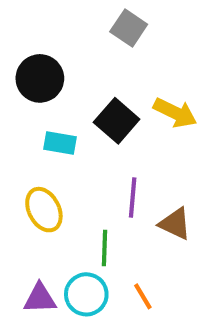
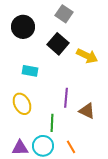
black circle: (40, 78) -> (23, 27), moved
black square: (117, 121) -> (58, 44), moved

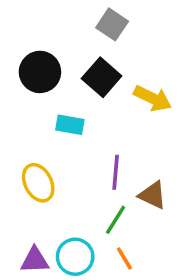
black circle: (23, 27) -> (40, 72), moved
cyan rectangle: (30, 71) -> (70, 125), moved
green line: (52, 123) -> (116, 220), moved, turned 30

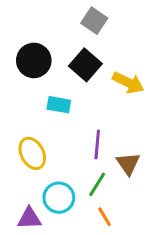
brown triangle: (153, 195) -> (128, 164), turned 30
cyan circle: (75, 257) -> (59, 198), moved

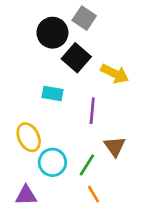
black circle: (34, 60) -> (52, 33), moved
purple line: (97, 145) -> (92, 111), moved
cyan circle: (59, 198) -> (52, 162), moved

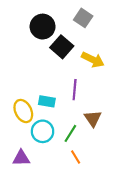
gray square: (84, 18) -> (83, 18), moved
cyan rectangle: (52, 94) -> (47, 101), moved

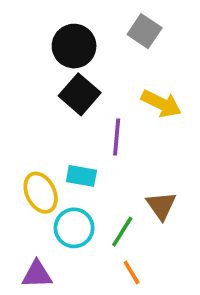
black square: (62, 47) -> (80, 94), moved
purple line: (75, 90) -> (117, 137), moved

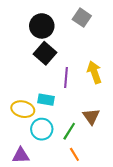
yellow arrow: (161, 104) -> (94, 72), moved, turned -135
yellow ellipse: (41, 193) -> (23, 109), turned -50

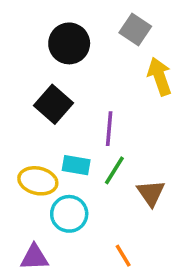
black square: (45, 53) -> (54, 104), moved
yellow arrow: (94, 72) -> (160, 76), moved
green line: (69, 131) -> (114, 170), moved

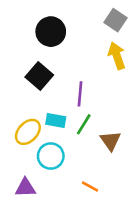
gray square: (135, 30) -> (115, 20), moved
yellow ellipse: (38, 181) -> (28, 132), turned -60
orange line: (123, 256) -> (90, 186), turned -30

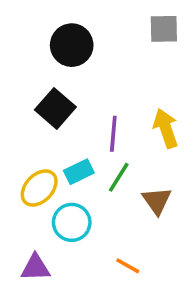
gray square: (115, 20) -> (164, 29), turned -35
yellow arrow: (117, 56) -> (166, 128), moved
cyan rectangle: (56, 120) -> (79, 172), turned -36

